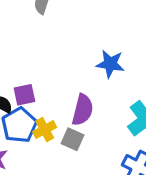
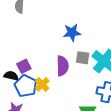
gray square: (73, 139) -> (83, 58), moved

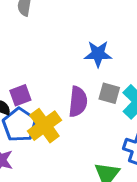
yellow cross: (42, 84) -> (44, 126), size x1.5

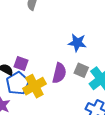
purple square: (20, 95) -> (21, 63), turned 32

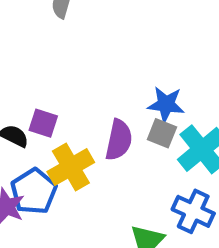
blue star: (77, 43) -> (166, 104), moved
blue pentagon: (18, 83) -> (34, 191), moved

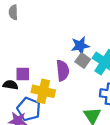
gray square: (162, 133) -> (83, 61), turned 32
yellow cross: (71, 167) -> (43, 91), turned -30

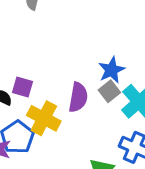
blue star: (80, 46) -> (112, 70), turned -30

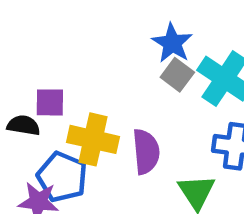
purple semicircle: (78, 97) -> (146, 152), moved

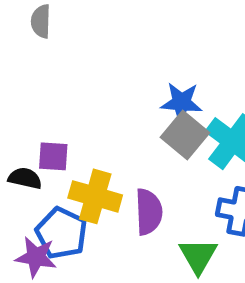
blue star: (172, 43) -> (181, 102), turned -30
gray square: (177, 75) -> (185, 135), size x1.4

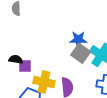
black semicircle: (25, 178) -> (16, 59), moved

